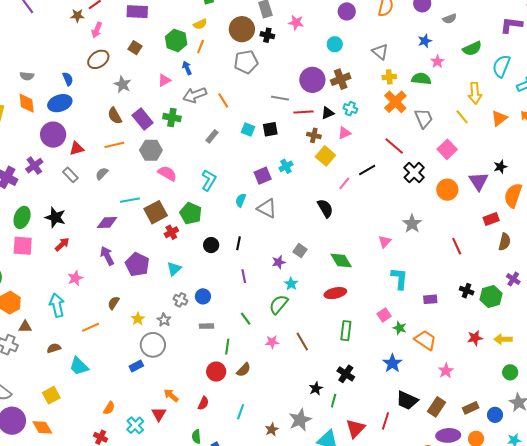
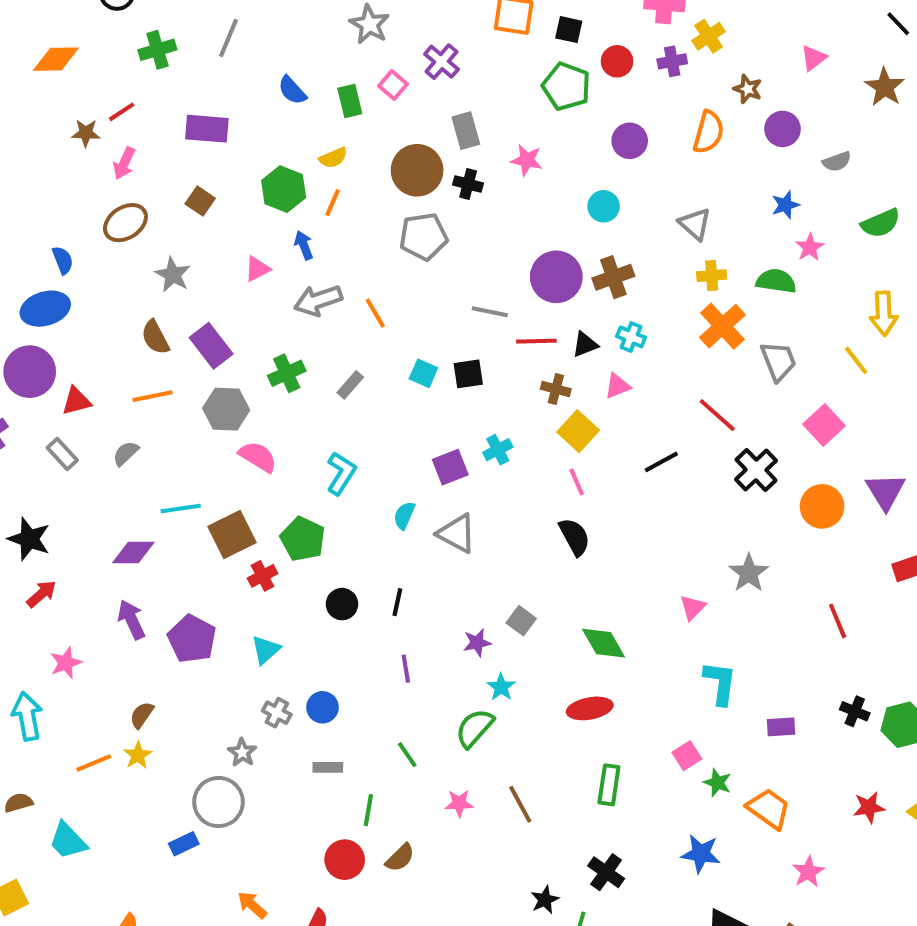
green cross: (172, 117) -> (287, 373), moved, turned -36
pink line: (344, 183) -> (577, 482), moved, turned -64
yellow star: (138, 319) -> (138, 755), moved
blue star: (392, 363) -> (701, 854), turned -30

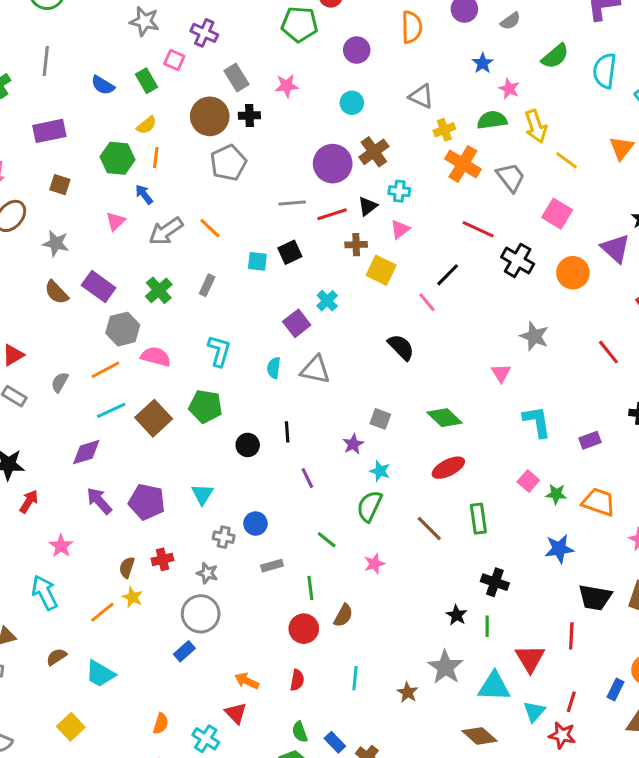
yellow arrow: (884, 313) -> (536, 126), moved
orange line: (153, 396) -> (106, 370), moved
pink line: (577, 482) -> (427, 302), moved
red cross: (263, 576) -> (162, 559), moved, turned 30
brown line: (520, 804) -> (429, 529), moved

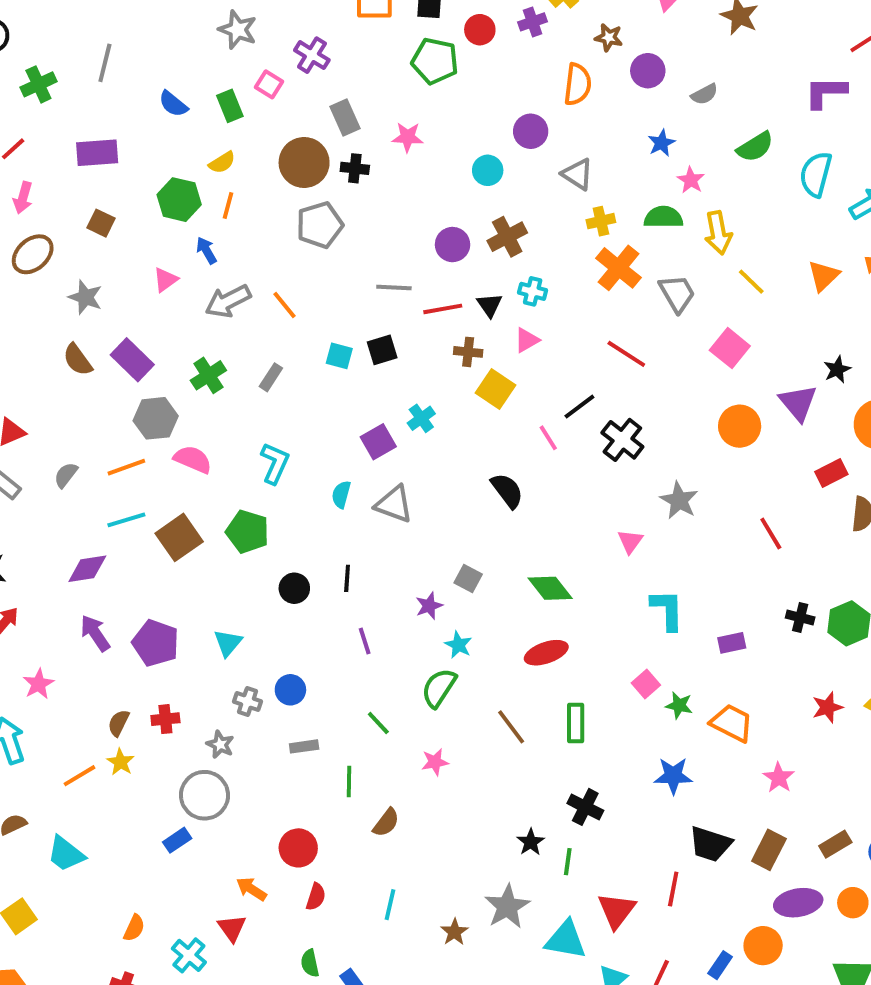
purple circle: (357, 50) -> (531, 131), moved
purple circle: (333, 164) -> (453, 245), size x0.7
black triangle: (368, 206) -> (490, 305), turned -35
black cross: (518, 260) -> (622, 440), moved
red circle: (304, 629) -> (298, 848), moved

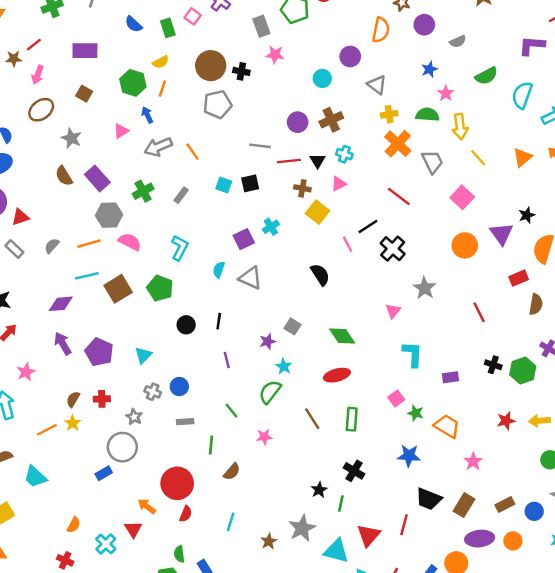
gray rectangle: (345, 118) -> (261, 26), moved
red circle: (298, 848) -> (177, 483), size x1.4

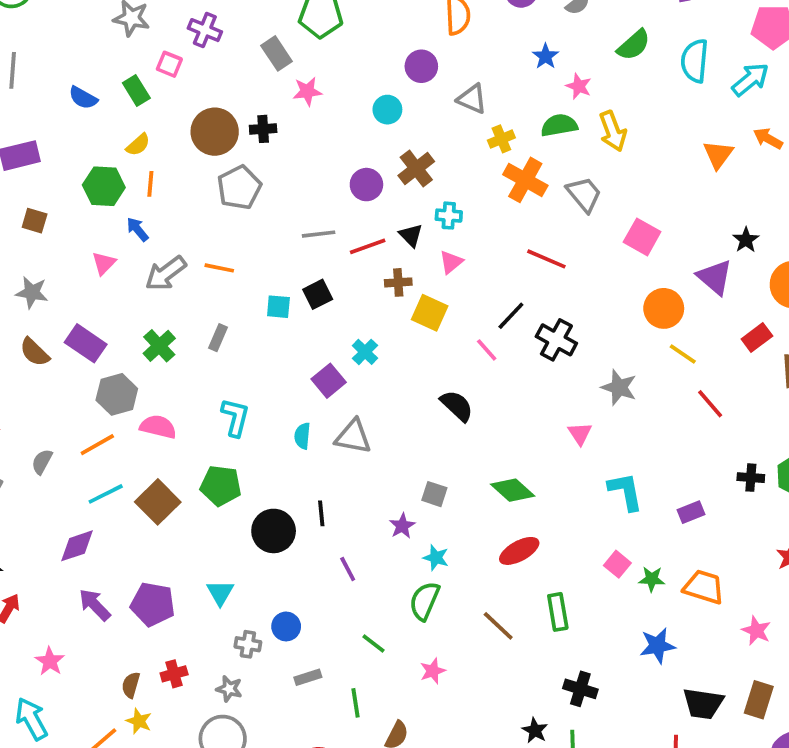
orange line: (193, 152) -> (219, 268), turned -30
yellow line: (478, 158) -> (683, 354), moved
black circle: (186, 325) -> (274, 531), size x1.5

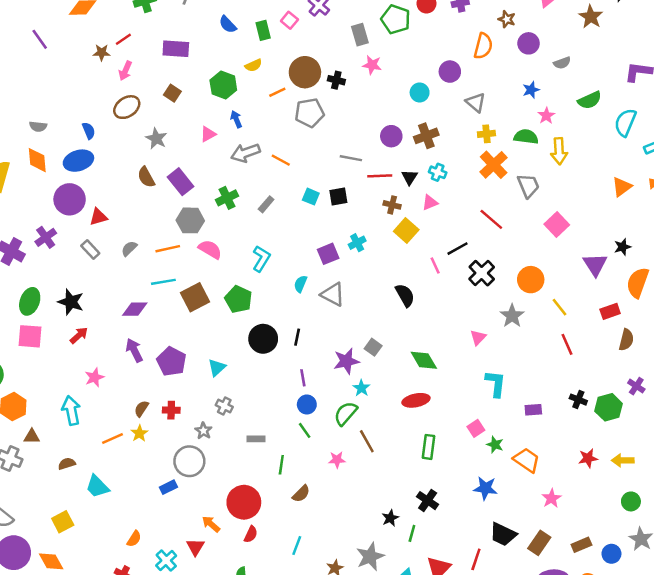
orange line: (150, 184) -> (277, 92), moved, turned 42
orange circle: (664, 308) -> (531, 280), moved
purple star: (402, 526) -> (346, 361), size x1.5
blue circle: (286, 626) -> (307, 405), moved
brown line: (498, 626) -> (367, 441), moved

